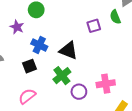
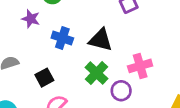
black square: (29, 66) -> (44, 78), moved
pink cross: (106, 84) -> (140, 66), moved

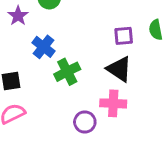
black triangle: (101, 40) -> (119, 69), moved
green cross: (97, 73) -> (67, 72), moved

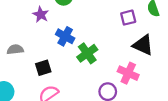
black triangle: (119, 69) -> (143, 45), moved
pink cross: (113, 103) -> (128, 73), turned 30

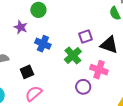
purple square: (128, 18) -> (86, 37), moved
green cross: (87, 53) -> (73, 55), moved

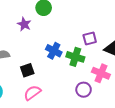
blue cross: (43, 44) -> (54, 51), moved
green cross: (73, 55) -> (75, 57), turned -36

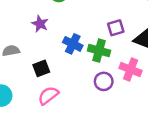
purple star: (24, 24) -> (40, 24), moved
purple circle: (84, 90) -> (104, 81), moved

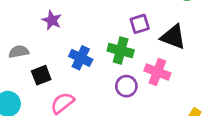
blue cross: (73, 44) -> (81, 58), moved
black square: (41, 68) -> (41, 75), moved

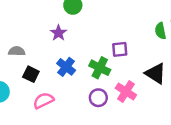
purple star: (52, 20) -> (58, 33), moved
black triangle: (173, 37) -> (156, 74), moved
black square: (41, 75) -> (31, 74), turned 35

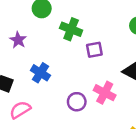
purple star: (58, 33) -> (18, 40), moved
green cross: (100, 68) -> (71, 29), moved

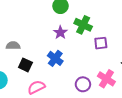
purple star: (18, 40) -> (60, 33), moved

